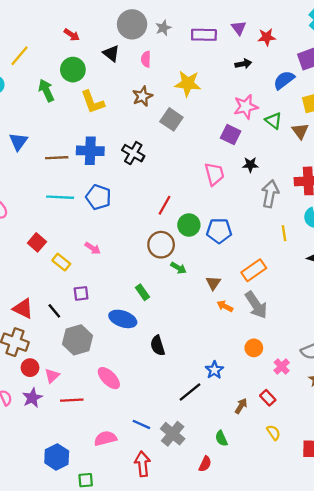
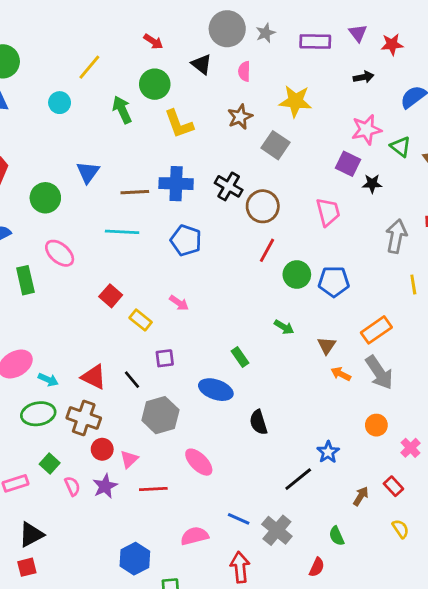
black star: (250, 165) -> (372, 184), moved
cyan line: (60, 197) -> (122, 232), moved
brown circle: (161, 245) -> (263, 206), moved

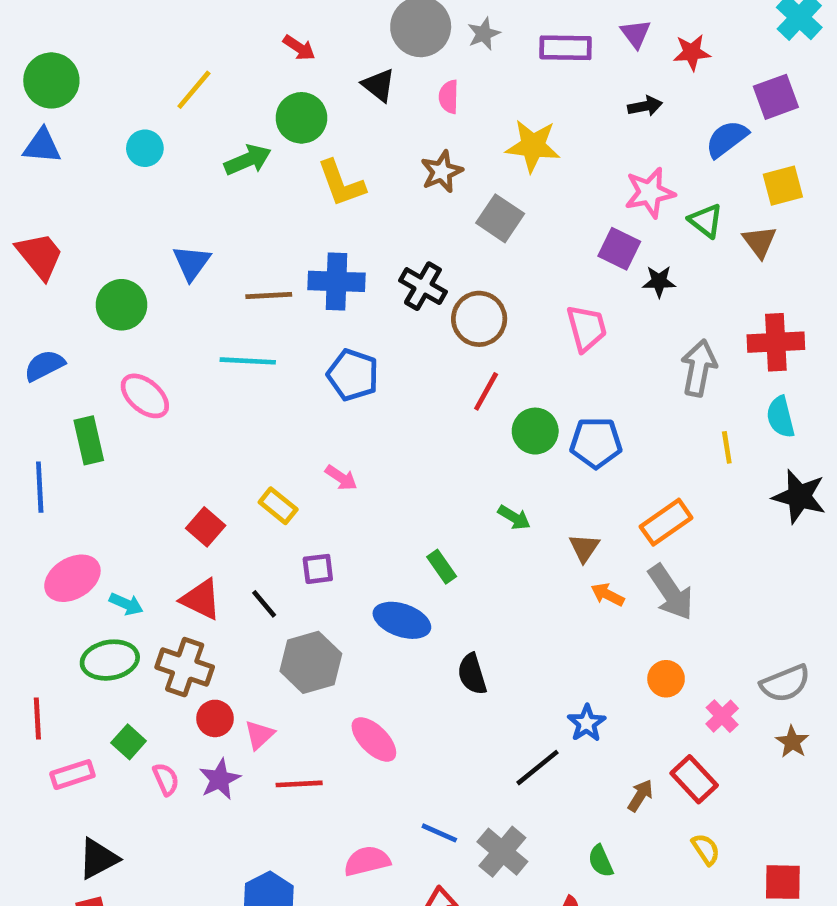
green arrow: (122, 110) -> (248, 160), turned 92
red square: (111, 296) -> (206, 527), moved
red rectangle: (393, 486) -> (694, 779), size x1.4

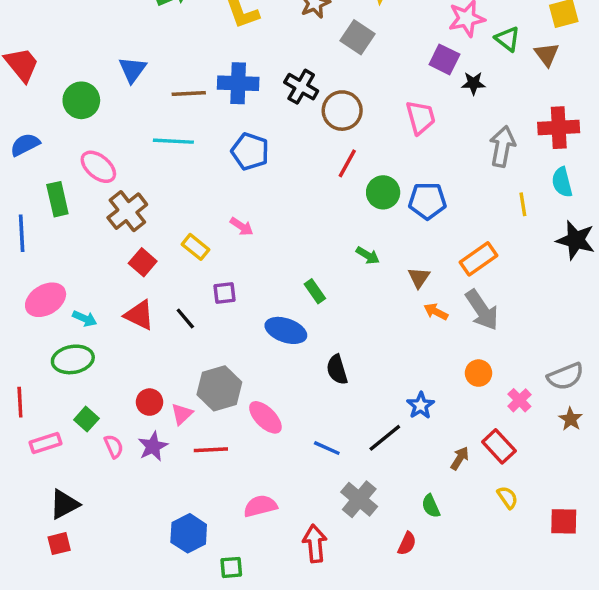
gray hexagon: (311, 662) -> (219, 388), moved
brown cross: (185, 667) -> (127, 211), moved, turned 33
blue line: (439, 833) -> (327, 448), moved

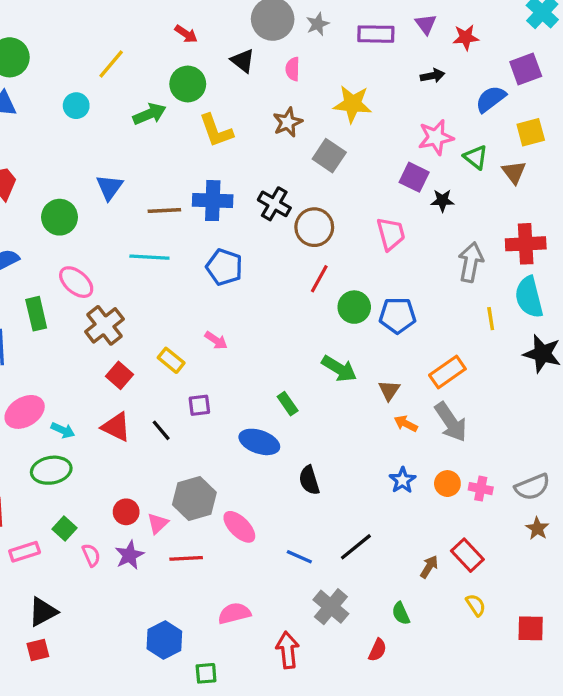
cyan semicircle: (562, 182) -> (529, 297), size x1.4
green arrow: (368, 255) -> (339, 369), size x1.5
pink cross: (519, 400) -> (481, 489), moved, turned -35
blue star: (421, 405) -> (402, 480), moved

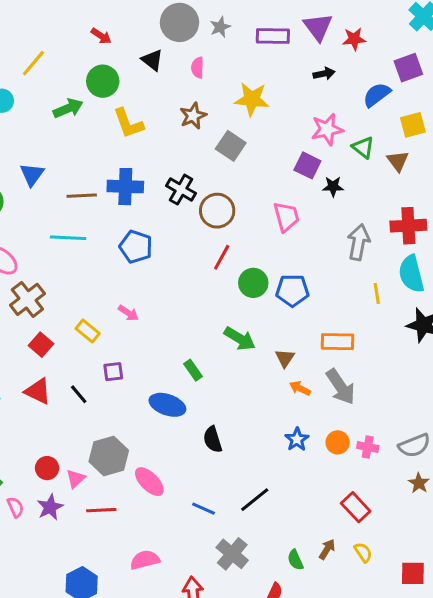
purple triangle: (426, 24) -> (318, 27), size x1.5
orange rectangle: (447, 372) -> (338, 342), turned 36
brown arrow: (429, 567) -> (327, 549), moved

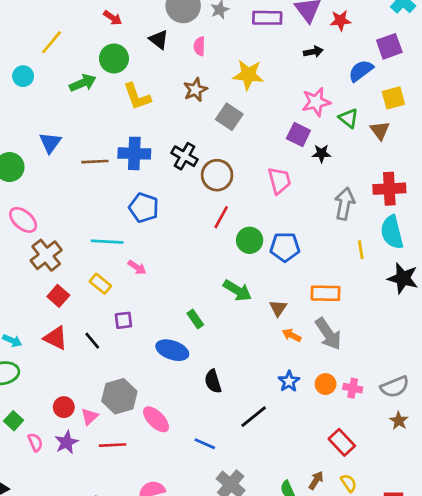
cyan line: (68, 238) -> (107, 242), moved
black line: (255, 500) -> (254, 417), moved

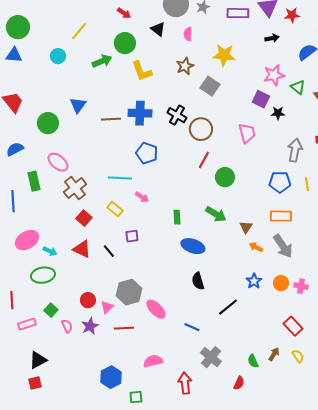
blue pentagon: (285, 247) -> (280, 182), moved
green rectangle: (195, 319) -> (177, 217), moved, turned 32
blue ellipse: (172, 350) -> (193, 246), moved

